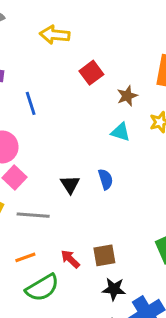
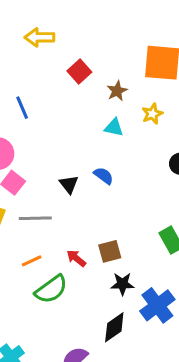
blue semicircle: (106, 179) -> (104, 176), turned -30

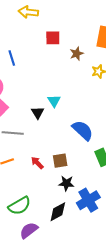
red square: (79, 71) -> (53, 38), turned 35
cyan triangle: (114, 127) -> (54, 101), moved, turned 40
blue semicircle: (104, 176) -> (83, 130), moved, size x1.6
green semicircle: (51, 289) -> (19, 206), moved

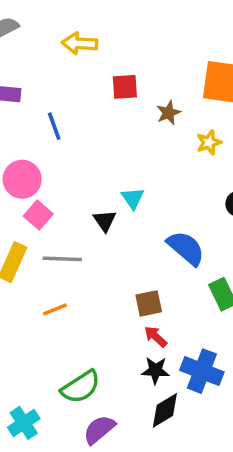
red arrow: (37, 163) -> (156, 337), moved
black star: (66, 183) -> (156, 370), moved
blue cross: (88, 200) -> (202, 371), turned -35
black diamond: (58, 212) -> (165, 410), moved

